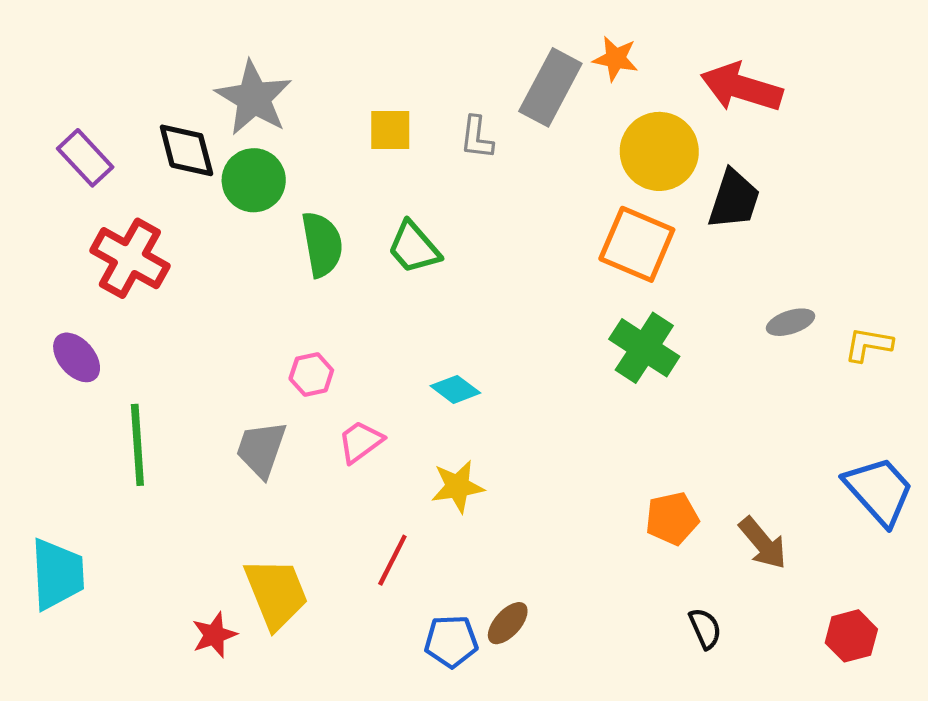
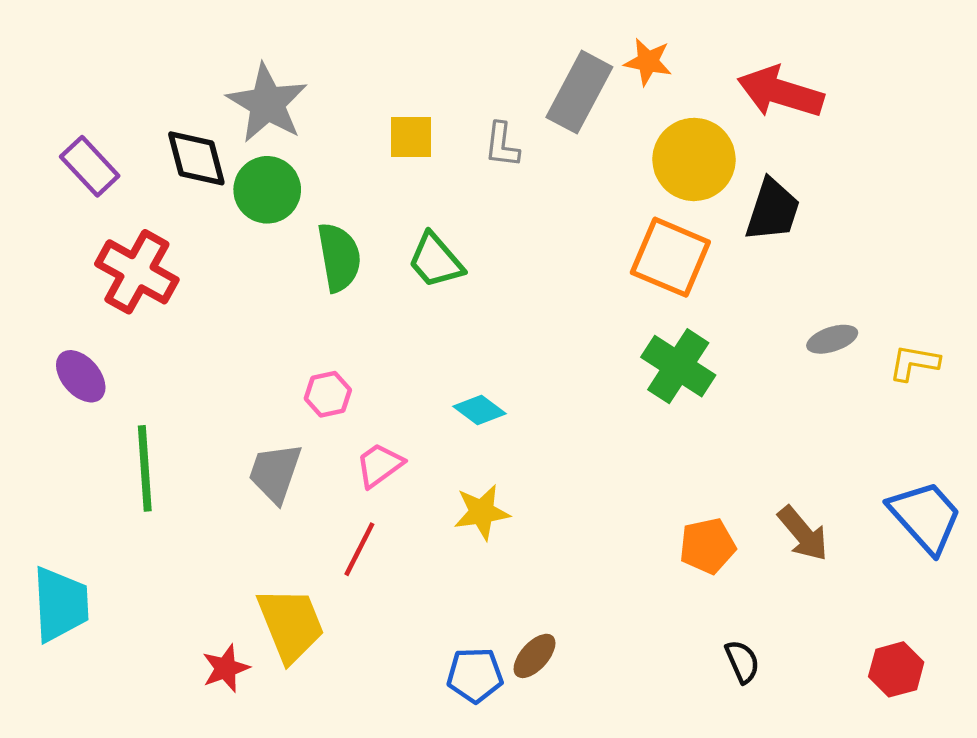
brown arrow: (763, 543) -> (803, 534), moved
red line: (392, 560) -> (359, 549), moved

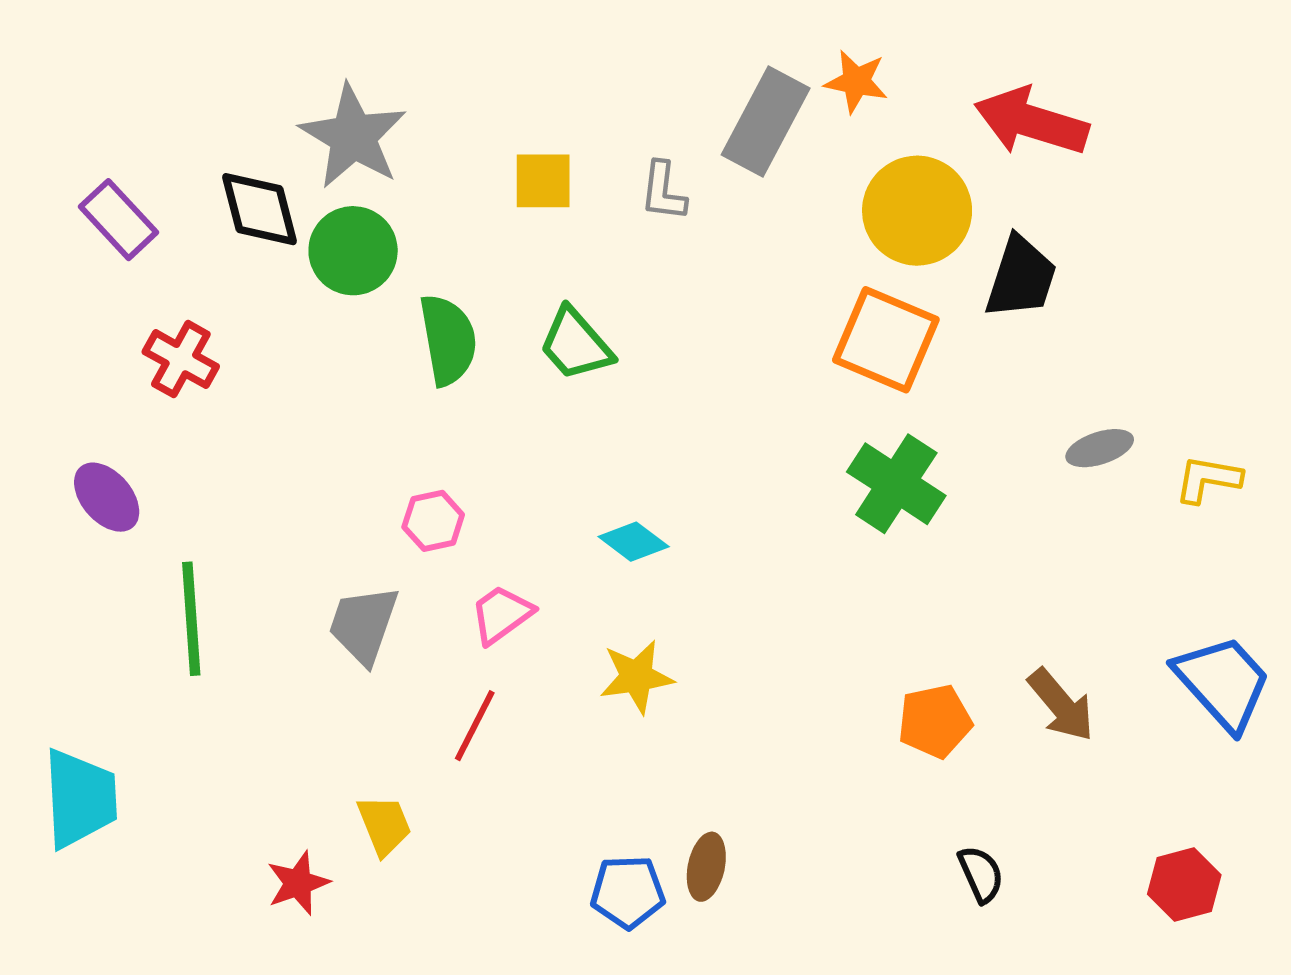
red cross: (137, 272) -> (181, 359), size x0.7
yellow trapezoid: (291, 624) -> (384, 825), size x0.6
brown ellipse: (535, 656) -> (706, 867), turned -30

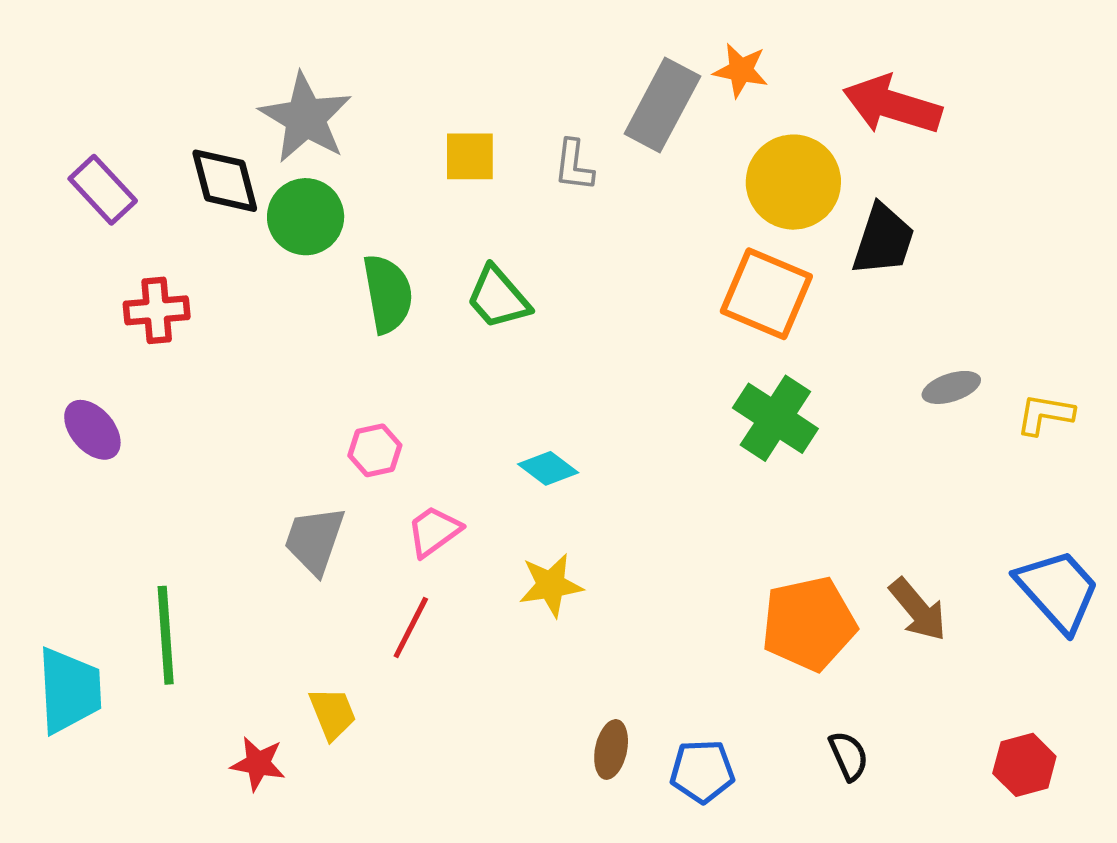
red cross: (181, 359) -> (157, 310), turned -34
green line: (191, 619) -> (166, 635), moved
orange pentagon: (935, 721) -> (809, 624), size x1.5
red star: (298, 883) -> (258, 764), turned 30
blue pentagon: (628, 892) -> (702, 771), moved

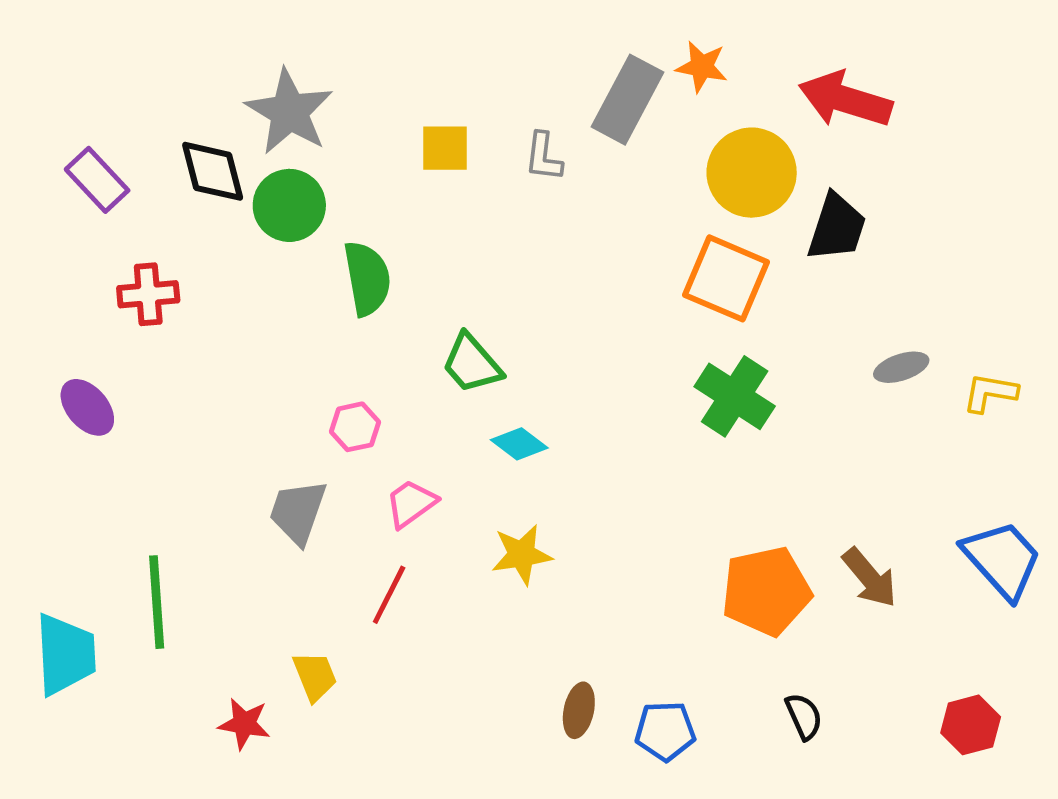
green trapezoid: (498, 298) -> (472, 364), moved

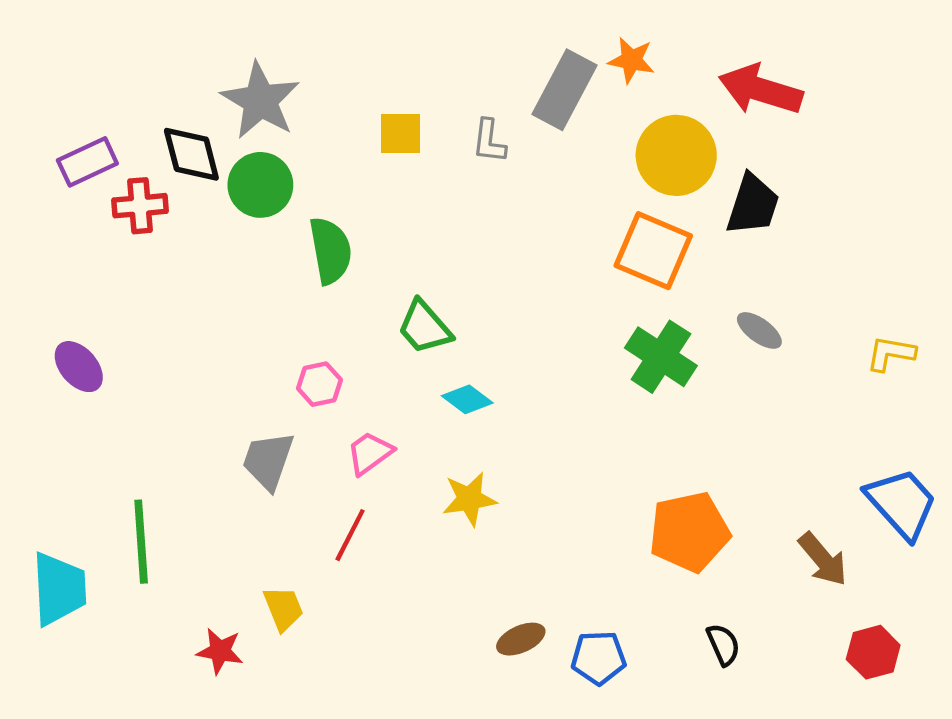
purple rectangle: (97, 180) -> (87, 162), turned -72
red cross: (148, 294) -> (140, 206), moved
gray ellipse: (901, 367) -> (759, 330), moved, turned 54
brown arrow: (870, 578) -> (823, 559), moved
brown ellipse: (579, 710) -> (521, 639), turned 54

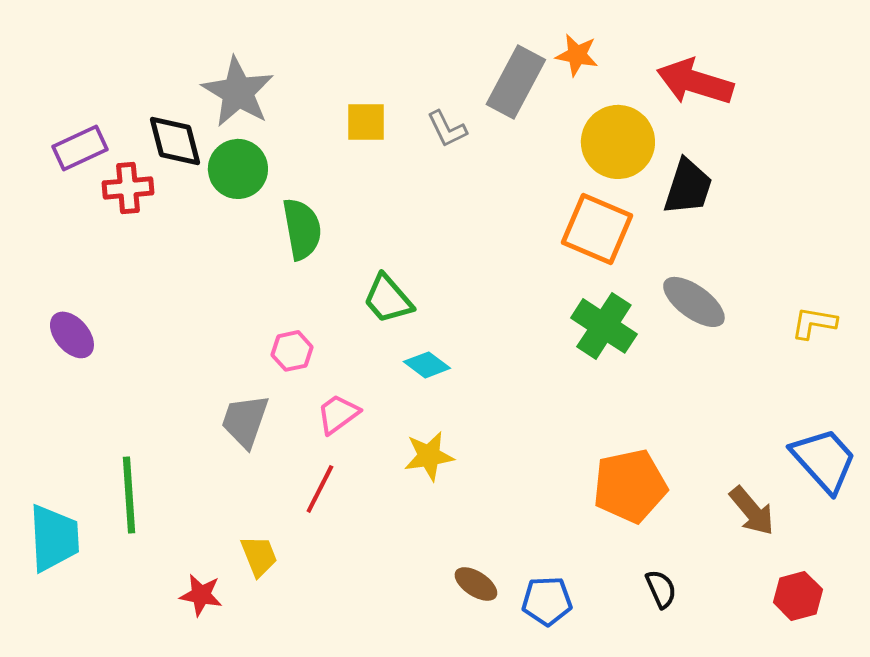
gray L-shape: (489, 141) -> (447, 129), turned -33
gray ellipse: (759, 330) -> (694, 302), size x1.5
brown ellipse: (521, 639) -> (476, 584), turned 57

